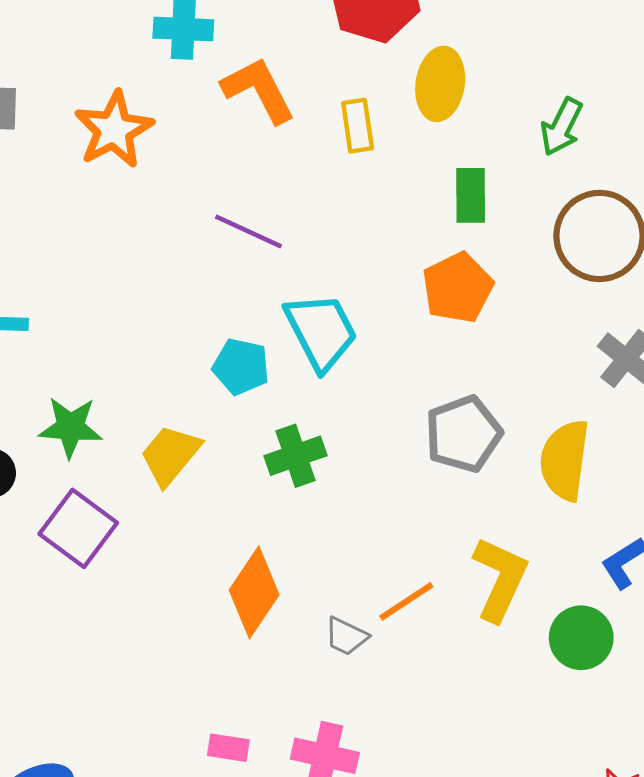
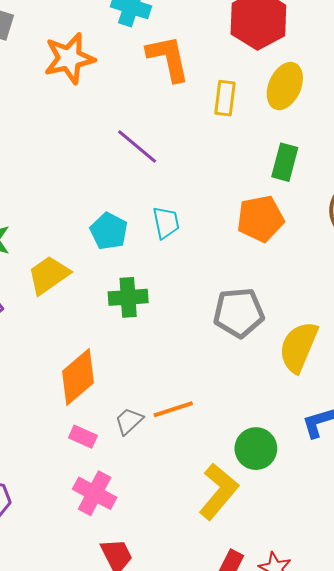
cyan trapezoid: (321, 331) -> (166, 223), size x0.6
yellow L-shape: (500, 579) -> (218, 491), moved
gray trapezoid: (346, 636) -> (129, 421), turned 96
green circle: (581, 638) -> (256, 449), moved
pink rectangle: (228, 748) -> (83, 437), moved

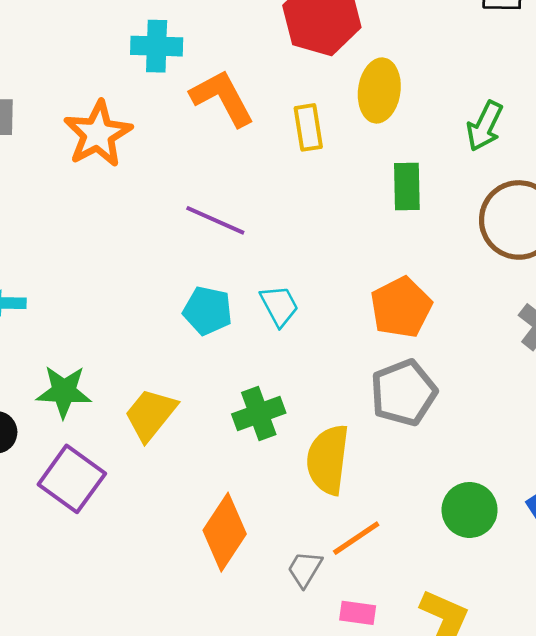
orange pentagon: (260, 219) -> (401, 307), moved
cyan pentagon: (109, 231) -> (208, 311), moved
yellow semicircle: (299, 347) -> (328, 460), moved
pink rectangle: (83, 437) -> (358, 613), moved
green circle: (256, 449) -> (470, 510), moved

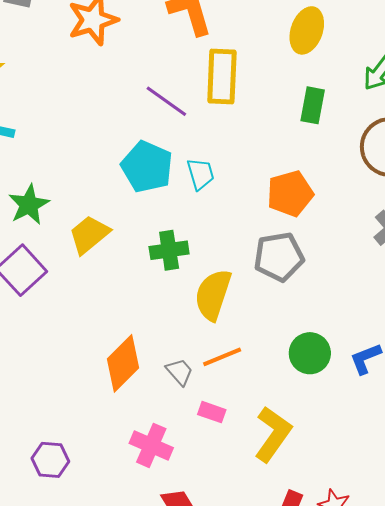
yellow rectangle: (308, 127) -> (222, 77), moved, size x1.6
cyan pentagon: (208, 311) -> (147, 167), size x1.4
green star: (64, 392) -> (29, 205), turned 30
orange diamond: (225, 532) -> (123, 363), moved
gray trapezoid: (305, 569) -> (179, 372), turned 96

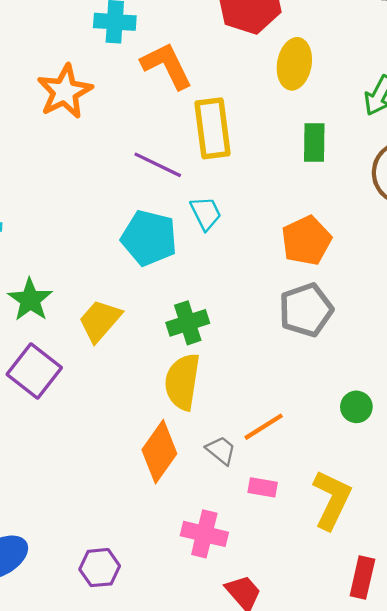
cyan trapezoid: (201, 174) -> (206, 213), moved
yellow semicircle: (213, 295) -> (182, 382), moved
green circle: (310, 353) -> (356, 407), size x0.7

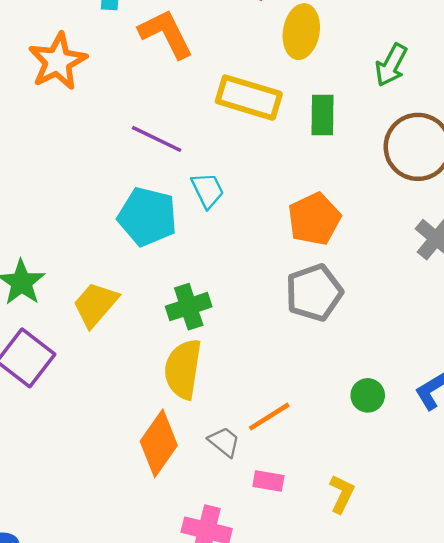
yellow rectangle: (212, 128) -> (249, 98), moved, turned -66
yellow L-shape: (332, 500) -> (342, 494), size x0.6

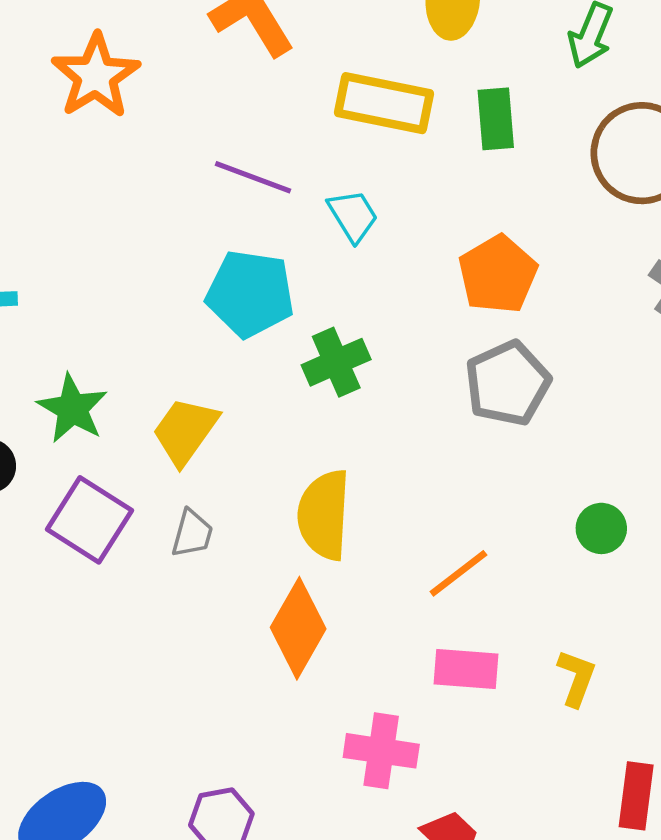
cyan trapezoid: (208, 190) -> (353, 216), moved
green cross: (189, 307) -> (336, 362), moved
gray trapezoid: (224, 442) -> (192, 534), moved, turned 72
pink rectangle: (268, 481) -> (466, 669), size x1.4

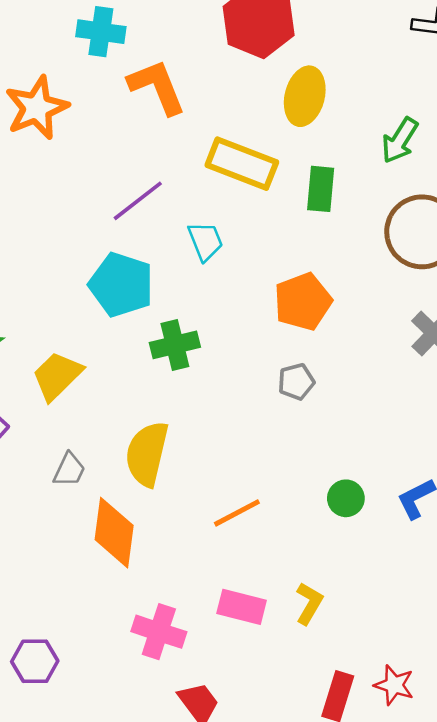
purple line: (253, 177) -> (138, 201), turned -68
gray pentagon: (508, 383) -> (296, 382), size x0.6
gray trapezoid: (192, 534) -> (69, 470), moved
orange diamond: (298, 628) -> (114, 533), turned -32
pink rectangle: (466, 669) -> (242, 607), moved

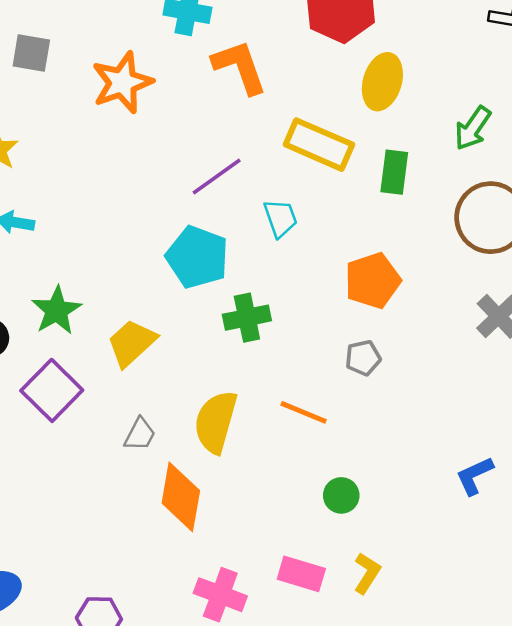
green circle: (346, 498) -> (341, 495), moved
orange line: (237, 513) -> (304, 412), moved, turned 48

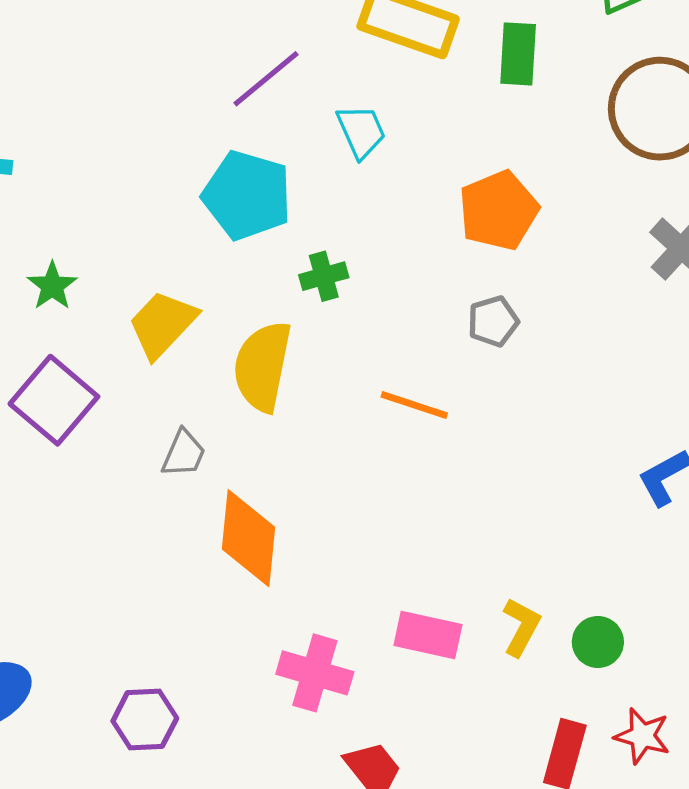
green star: (56, 310) -> (52, 286), size x0.7
green cross: (247, 318) -> (324, 276), size x0.7
yellow semicircle: (216, 422) -> (262, 366), moved
green circle: (341, 495) -> (598, 642), moved

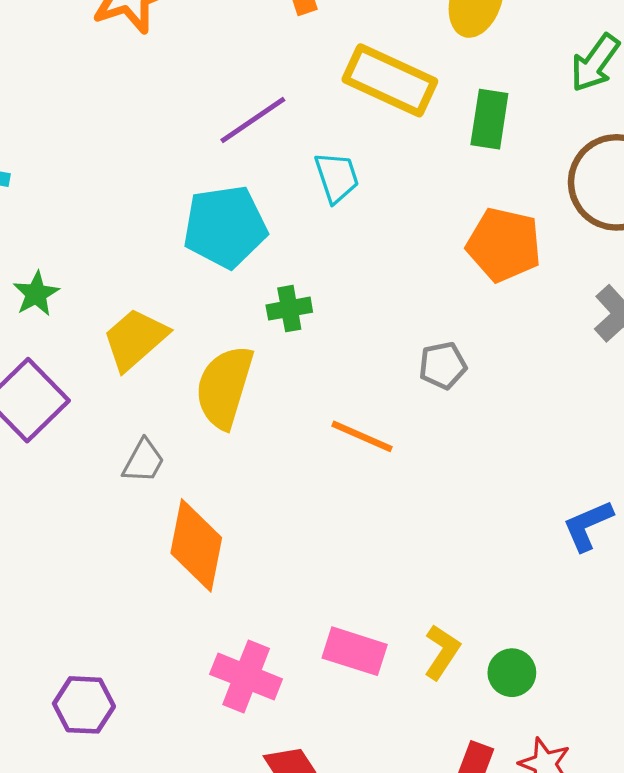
cyan pentagon: (247, 195) -> (225, 227), turned -30
orange pentagon: (498, 210) -> (504, 245), moved, turned 30

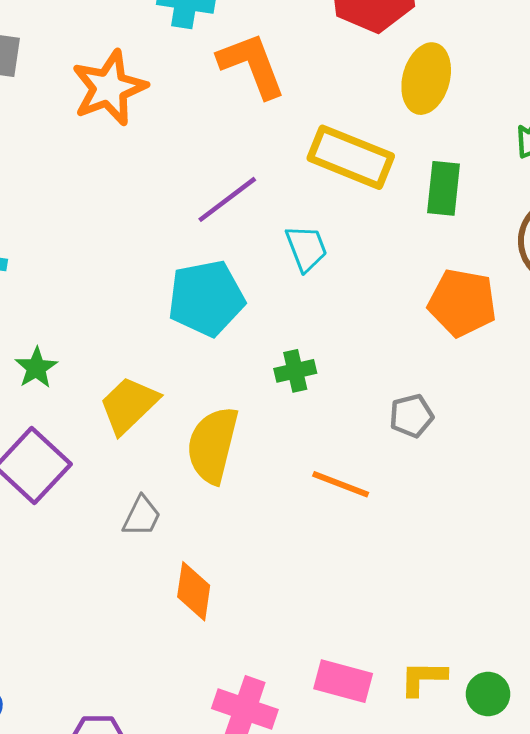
green cross: (289, 309) -> (295, 371), moved
orange diamond: (196, 545) -> (194, 591), size x0.7
yellow L-shape: (442, 652) -> (423, 678), turned -120

